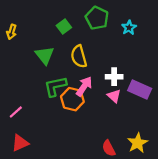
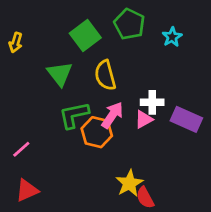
green square: (64, 27) -> (85, 35), size x1.5
pink triangle: (114, 96) -> (144, 119), moved, turned 48
yellow star: (138, 143) -> (129, 183), moved

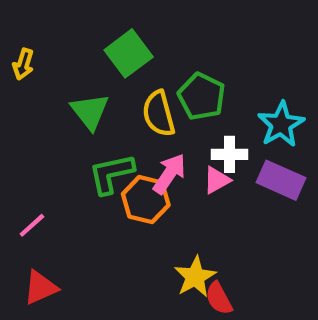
green pentagon: (129, 24) -> (202, 96), moved
cyan star: (172, 37) -> (281, 124), moved, size x1.5

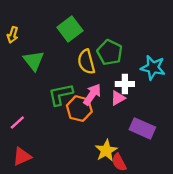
green triangle: (90, 111) -> (34, 61), moved
cyan star: (281, 124) -> (153, 68), turned -30
purple rectangle: (281, 180) -> (142, 128), moved

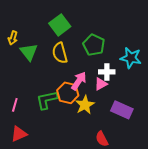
yellow arrow: (13, 35) -> (13, 38), moved
yellow semicircle: (86, 62) -> (60, 53), moved
green L-shape: (61, 94) -> (47, 100), moved
pink line: (17, 123) -> (15, 105), turned -32
yellow star: (106, 151) -> (85, 105), moved

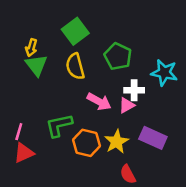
yellow arrow: (13, 38) -> (31, 48), moved
pink arrow: (79, 81) -> (99, 102), turned 84
orange hexagon: (68, 93) -> (87, 143), moved
yellow star: (85, 105) -> (117, 142), moved
red triangle: (19, 134) -> (24, 153), moved

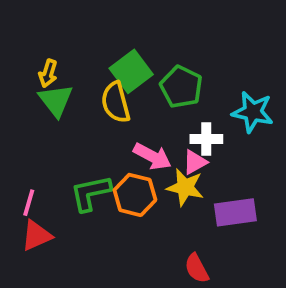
green square: (75, 31) -> (131, 71), moved
purple rectangle: (153, 138) -> (235, 212), turned -32
yellow star: (117, 142) -> (185, 187), moved, turned -30
orange hexagon: (87, 143) -> (135, 195), moved

